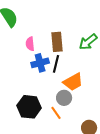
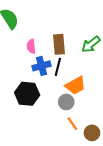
black hexagon: (29, 107) -> (27, 94), moved
orange line: (56, 113) -> (72, 124), moved

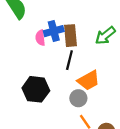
blue cross: (41, 66) -> (54, 31), moved

